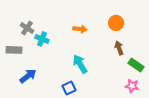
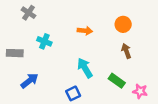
gray cross: (27, 28) -> (29, 13), moved
green rectangle: (136, 65) -> (117, 81), moved

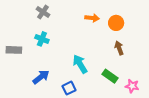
gray cross: (29, 13) -> (43, 12), moved
orange arrow: (85, 31) -> (92, 18), moved
blue arrow: (30, 81) -> (41, 77), moved

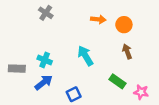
cyan cross: (42, 39) -> (45, 60), moved
gray rectangle: (14, 50) -> (17, 69), moved
cyan arrow: (80, 64) -> (85, 56), moved

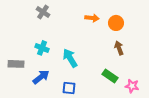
cyan arrow: (85, 56) -> (70, 58), moved
cyan cross: (45, 60) -> (42, 48), moved
blue square: (74, 94) -> (69, 88), turned 32

